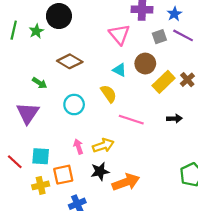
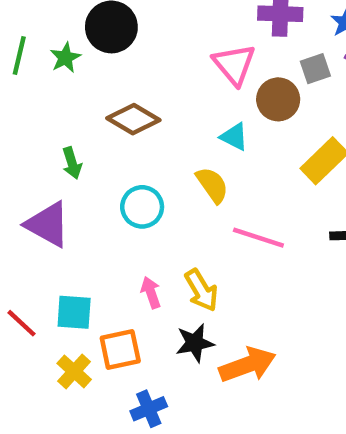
brown circle: (145, 64) -> (278, 99), moved
green arrow: (40, 83) -> (72, 163), turned 40
purple triangle: (28, 113) -> (48, 224), turned -35
yellow arrow: (103, 146) -> (201, 290), turned 78
yellow cross: (41, 185) -> (74, 371), turned -35

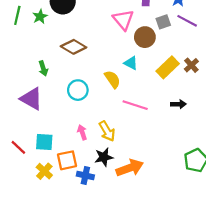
cyan triangle: (234, 137) -> (131, 63), moved
blue cross: (149, 409) -> (85, 175), moved, turned 35

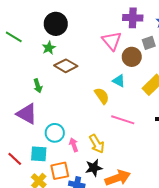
green line: (17, 15) -> (14, 37), turned -72
green star: (40, 17) -> (49, 48), moved
cyan circle: (78, 90) -> (55, 133), moved

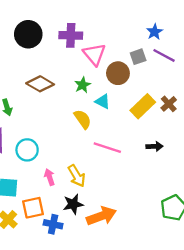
purple cross: (133, 18) -> (71, 35), moved
green star: (49, 48) -> (83, 85), moved
cyan circle: (55, 133) -> (27, 150), moved

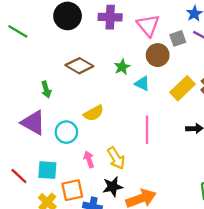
pink triangle: (94, 54) -> (148, 25), moved
yellow semicircle: (83, 119) -> (94, 113), moved, turned 96
pink line: (107, 148) -> (147, 130), turned 72

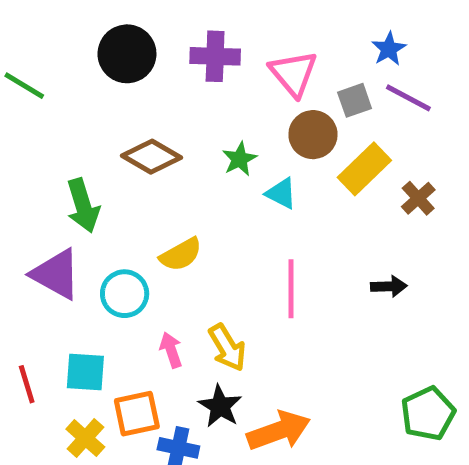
yellow rectangle: (183, 88) -> (364, 169), moved
green arrow: (46, 89) -> (83, 206), size x1.5
red line: (19, 176) -> (27, 384), turned 30
black star: (113, 187) -> (220, 406), turned -30

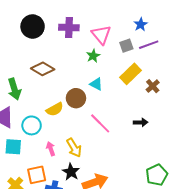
purple line: (408, 98) -> (149, 45), turned -48
brown circle: (313, 135) -> (76, 98), moved
green star: (240, 159) -> (93, 56), moved
pink line: (291, 289) -> (100, 123), turned -45
cyan square: (85, 372) -> (13, 147), moved

